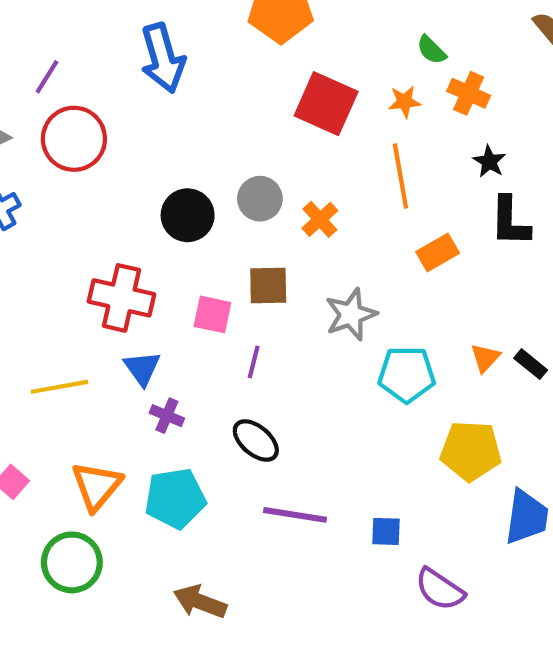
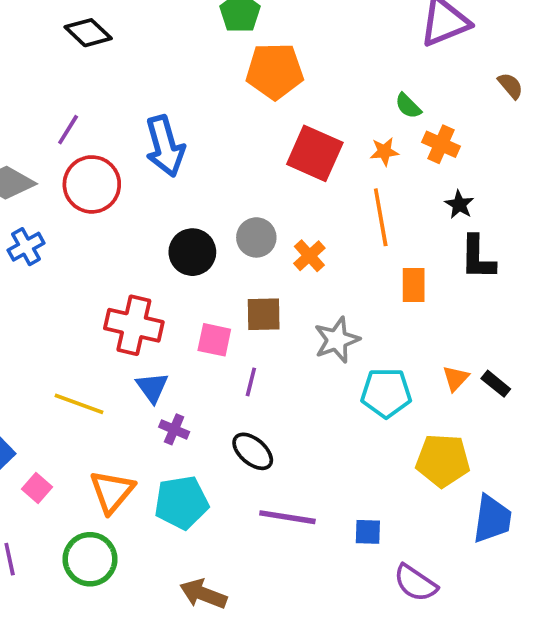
blue arrow: (163, 58) -> (165, 146), moved
orange rectangle: (438, 252) -> (414, 285), turned -60
yellow line: (59, 387) -> (79, 404), turned 30

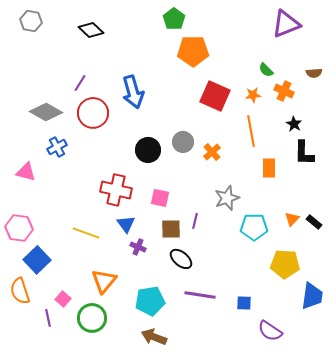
brown semicircle: (510, 86) -> (314, 73), moved, turned 126
brown square: (264, 314) -> (171, 229), moved
purple line: (251, 382) -> (195, 221), moved
pink square: (37, 488) -> (63, 299), moved
cyan pentagon: (181, 503) -> (150, 301), moved

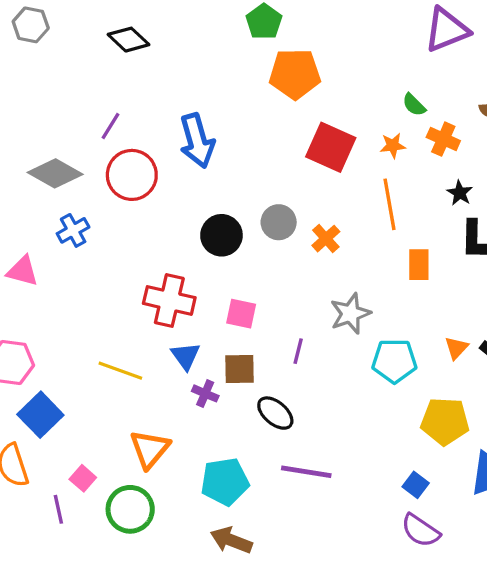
brown square: (171, 229) -> (239, 369), moved
blue square: (244, 303) -> (416, 485), moved, turned 35

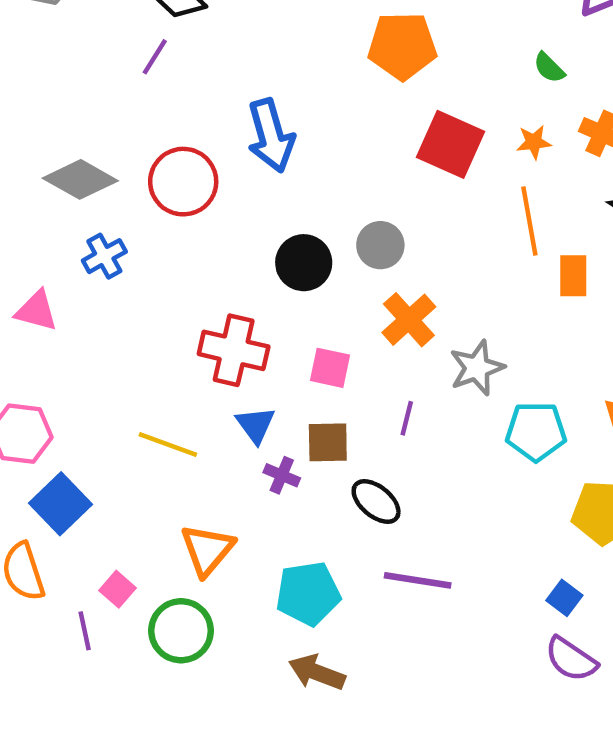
green semicircle: (414, 105) -> (549, 68), moved
purple line: (111, 126) -> (155, 57), moved
orange cross: (326, 239) -> (409, 320), moved, size x1.4
orange rectangle: (419, 265) -> (573, 276), moved

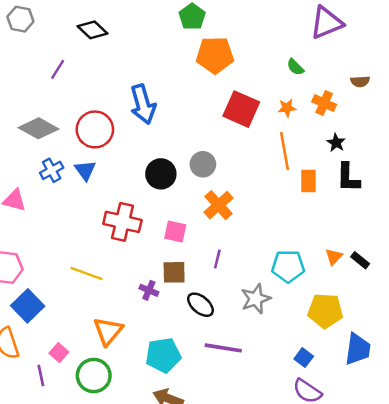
purple line: (155, 57) -> (58, 69), moved
gray star: (477, 368) -> (256, 299), moved
blue triangle: (256, 425) -> (85, 170), moved

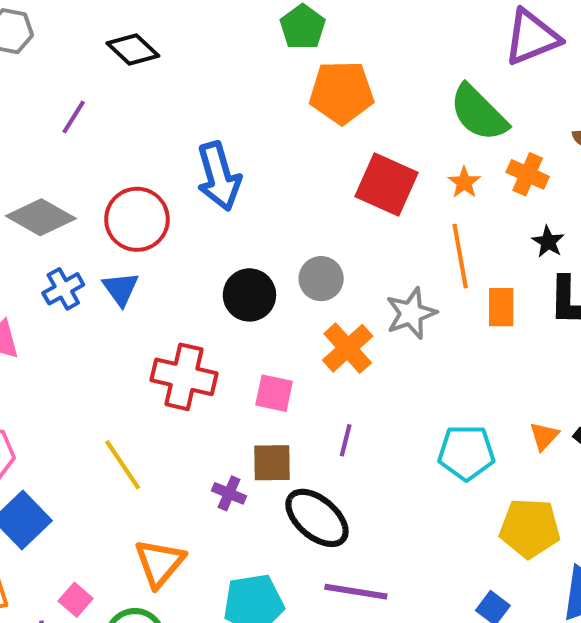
green semicircle: (295, 67) -> (479, 113), size x2.0
orange star: (287, 108) -> (464, 182), turned -30
yellow line: (86, 274) -> (123, 465), turned 36
gray star: (256, 299) -> (411, 313), moved
black ellipse: (200, 305) -> (317, 518), size x1.4

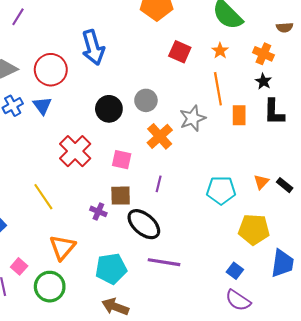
orange cross: (528, 174) -> (263, 54), moved
red square: (387, 185) -> (180, 52), size x0.7
red cross: (184, 377) -> (75, 151), turned 32

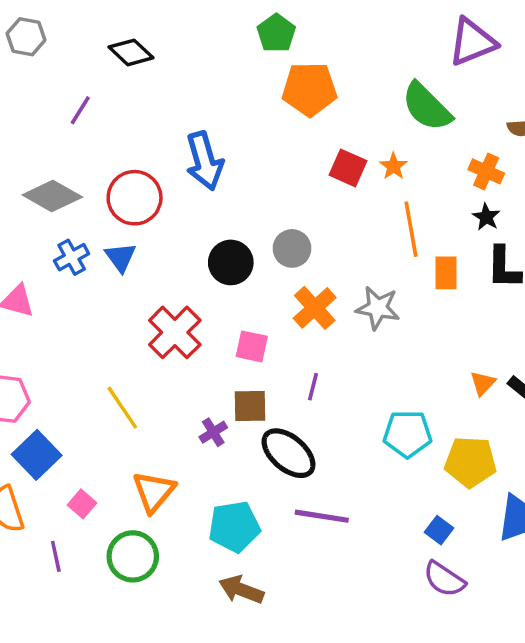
orange star: (220, 51) -> (393, 166), moved
gray star: (193, 118) -> (378, 308), moved, turned 30
cyan pentagon: (221, 190) -> (407, 434), moved
purple cross: (98, 211) -> (213, 432), turned 35
pink square: (19, 266) -> (82, 504), moved

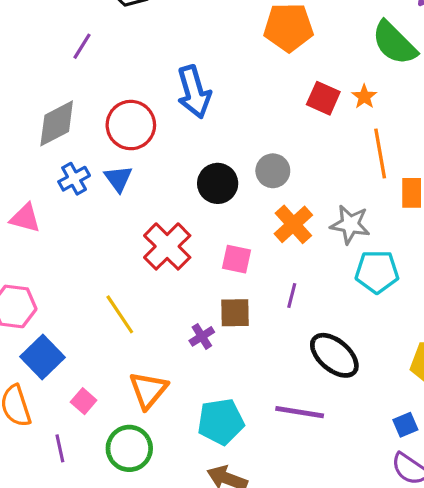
gray diamond: (52, 196) -> (57, 123), turned -57
cyan pentagon: (407, 434) -> (377, 272), moved
black ellipse: (289, 453) -> (334, 355), moved
blue square: (439, 530) -> (405, 425), turned 30

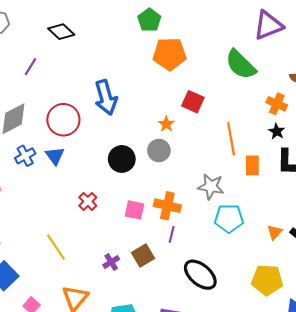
orange star: (364, 97) -> (166, 124), moved
orange cross: (293, 224) -> (167, 206), moved, turned -35
red cross: (167, 246) -> (88, 201), size x0.6
brown square: (235, 313) -> (143, 256), moved, turned -30

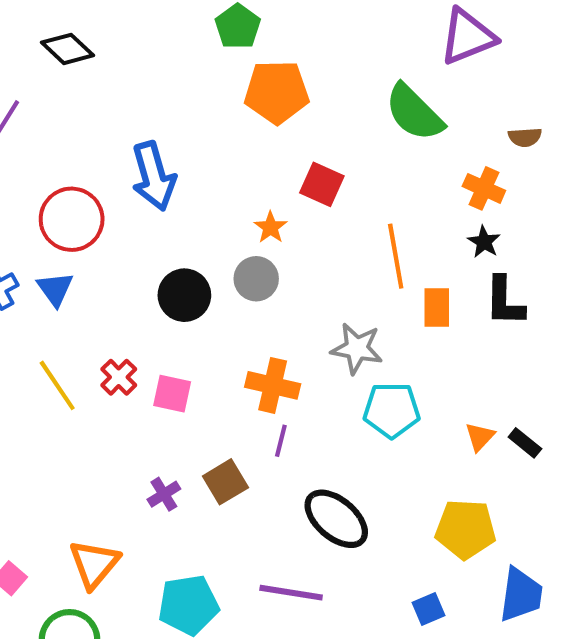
pink square: (134, 210) -> (172, 394), moved
yellow line: (56, 247) -> (57, 385), moved

